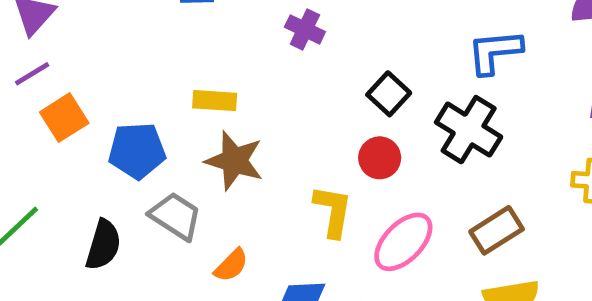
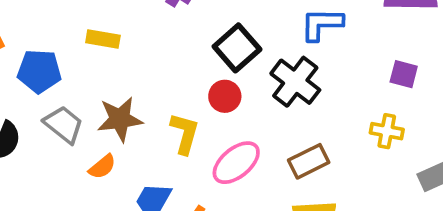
black square: (389, 94) -> (237, 48), size x1.4
brown star: (234, 161) -> (120, 119), moved, turned -30

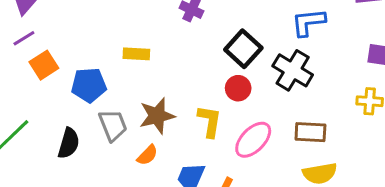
gray trapezoid: (64, 124) -> (113, 125), turned 36
brown rectangle: (309, 161) -> (310, 132), turned 36

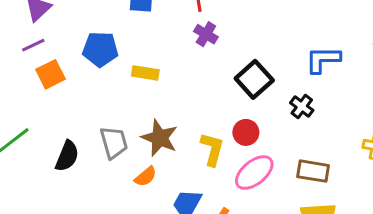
black cross: (293, 70) -> (302, 107), size x0.6
blue pentagon: (89, 85) -> (100, 49), moved
red circle: (238, 88) -> (246, 132), moved
brown star: (157, 116) -> (160, 138), turned 30

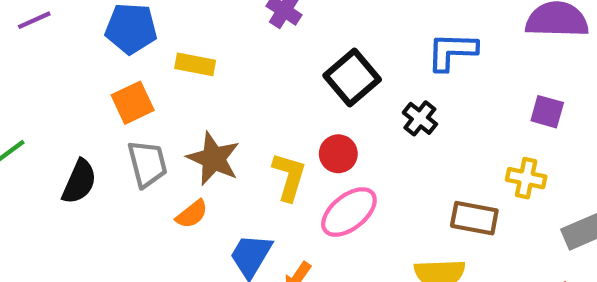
orange square: (51, 74) -> (133, 103), moved
brown rectangle: (313, 171) -> (474, 218), moved

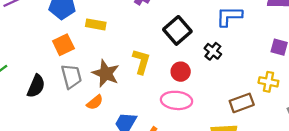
red circle: (338, 154) -> (181, 72), moved
yellow L-shape: (289, 177) -> (141, 61), moved
pink ellipse: (349, 212) -> (176, 100), turned 44
brown rectangle: (474, 218) -> (242, 103), turned -30

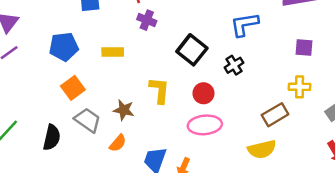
yellow rectangle: (96, 24) -> (113, 52), moved
black cross: (213, 51) -> (234, 65), turned 30
brown star: (106, 73) -> (124, 110), size x0.7
gray trapezoid: (71, 76) -> (88, 120), turned -30

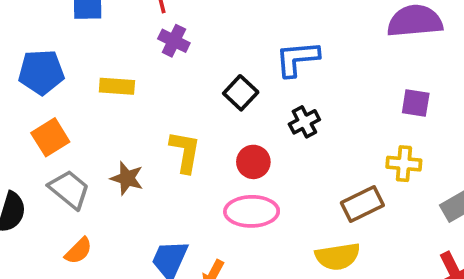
blue L-shape: (244, 24) -> (297, 59), moved
black square: (192, 50) -> (241, 93), size x0.7
orange semicircle: (118, 143) -> (79, 251), moved

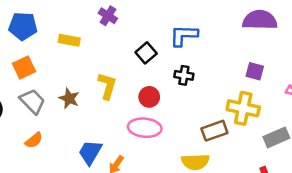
black cross: (304, 122) -> (184, 75), turned 30
yellow cross: (404, 164) -> (243, 108), size x1.5

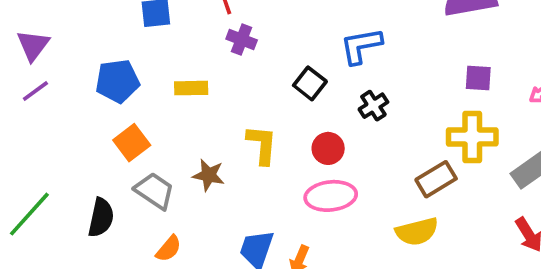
black cross: (184, 75) -> (373, 106), turned -30

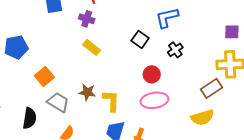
purple cross: (242, 39) -> (87, 19), moved
blue pentagon: (117, 81) -> (16, 47), moved
yellow rectangle: (191, 88) -> (92, 47), moved, turned 42
yellow L-shape: (262, 145) -> (111, 101), moved

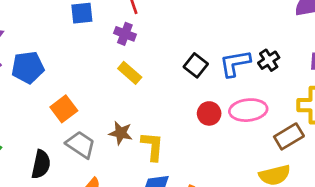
blue L-shape: (167, 18) -> (235, 63), moved
black cross: (175, 50) -> (269, 60), moved
pink ellipse: (154, 100) -> (248, 110), moved

